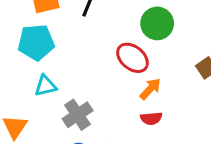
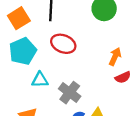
red ellipse: (132, 58) -> (63, 44), moved
cyan triangle: (45, 86) -> (40, 80), turned 30

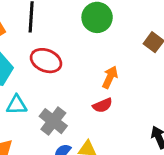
red semicircle: (123, 77) -> (103, 105), moved

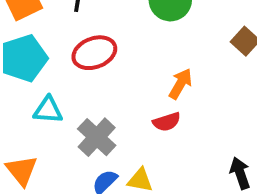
red ellipse: (46, 61) -> (94, 53), turned -48

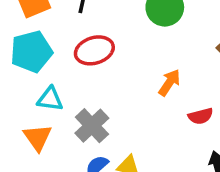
red semicircle: (167, 122) -> (201, 116), moved
orange triangle: (22, 170) -> (38, 137), moved

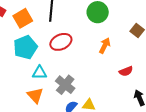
orange arrow: (169, 83) -> (105, 46), moved

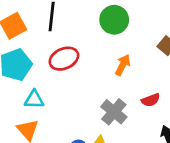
gray cross: (65, 85) -> (114, 112), moved

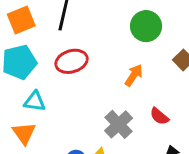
green circle: (114, 20) -> (146, 26), moved
red semicircle: (151, 100) -> (159, 116), turned 54

